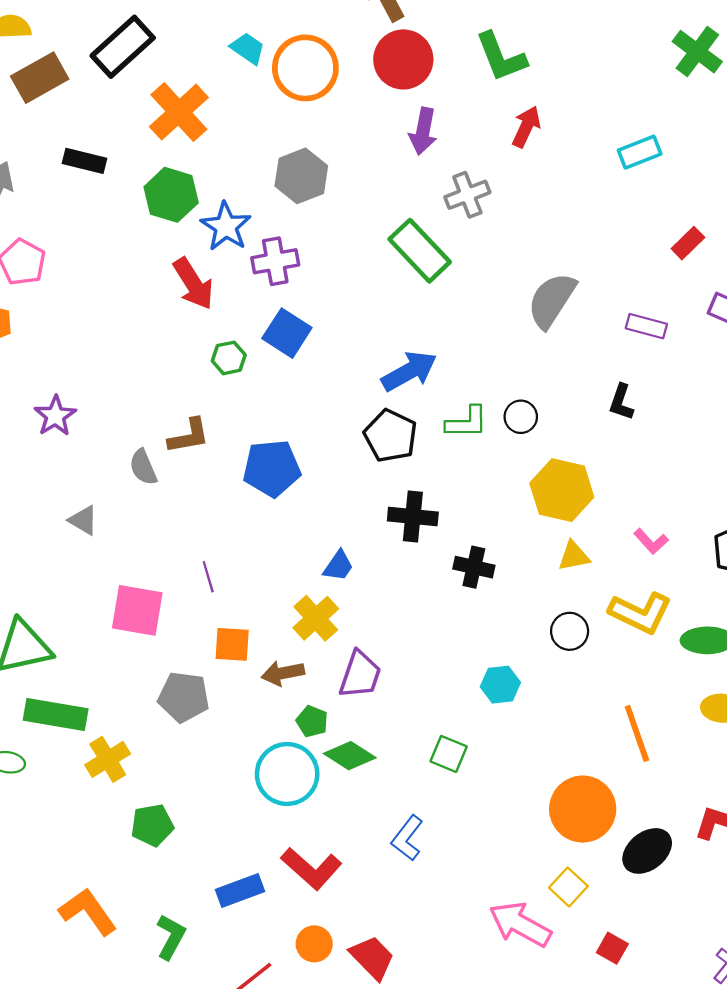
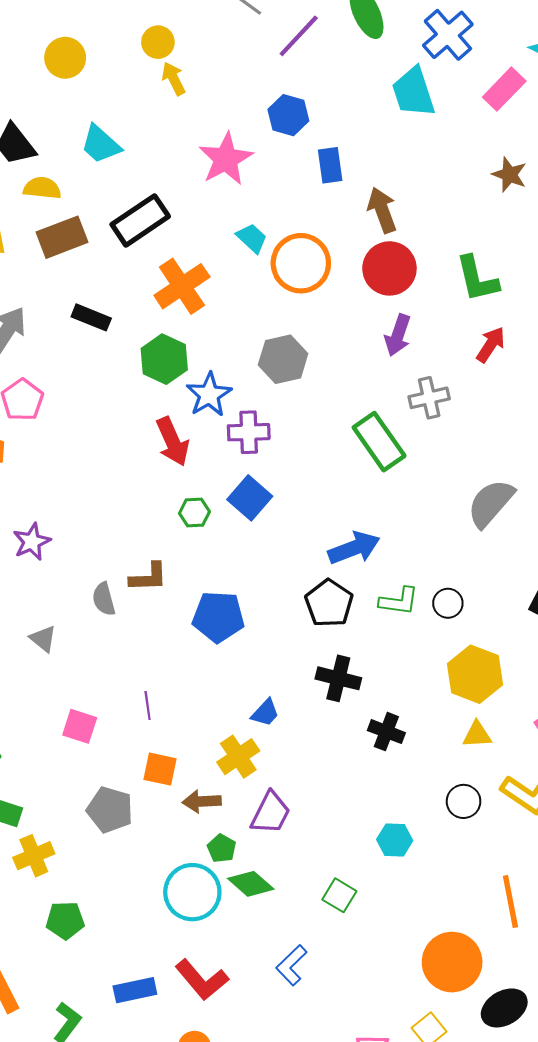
pink square: (137, 610) -> (80, 726), size x0.7

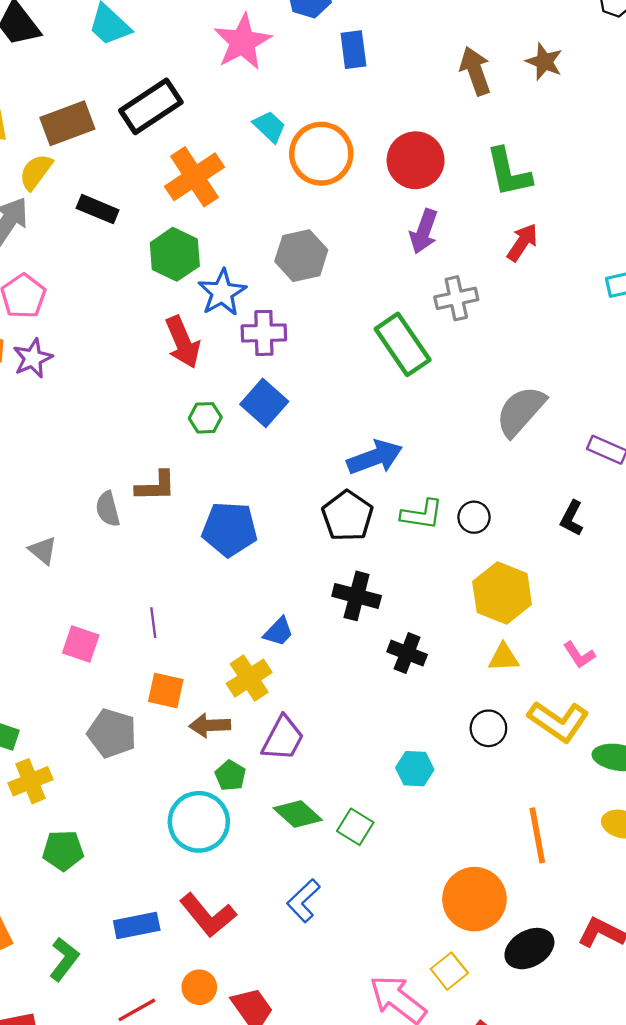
yellow semicircle: (42, 188) -> (36, 172), moved, turned -60
brown arrow: (382, 210) -> (475, 71), moved
purple star: (32, 542) -> (33, 358), moved
green diamond: (251, 884) -> (298, 814), moved

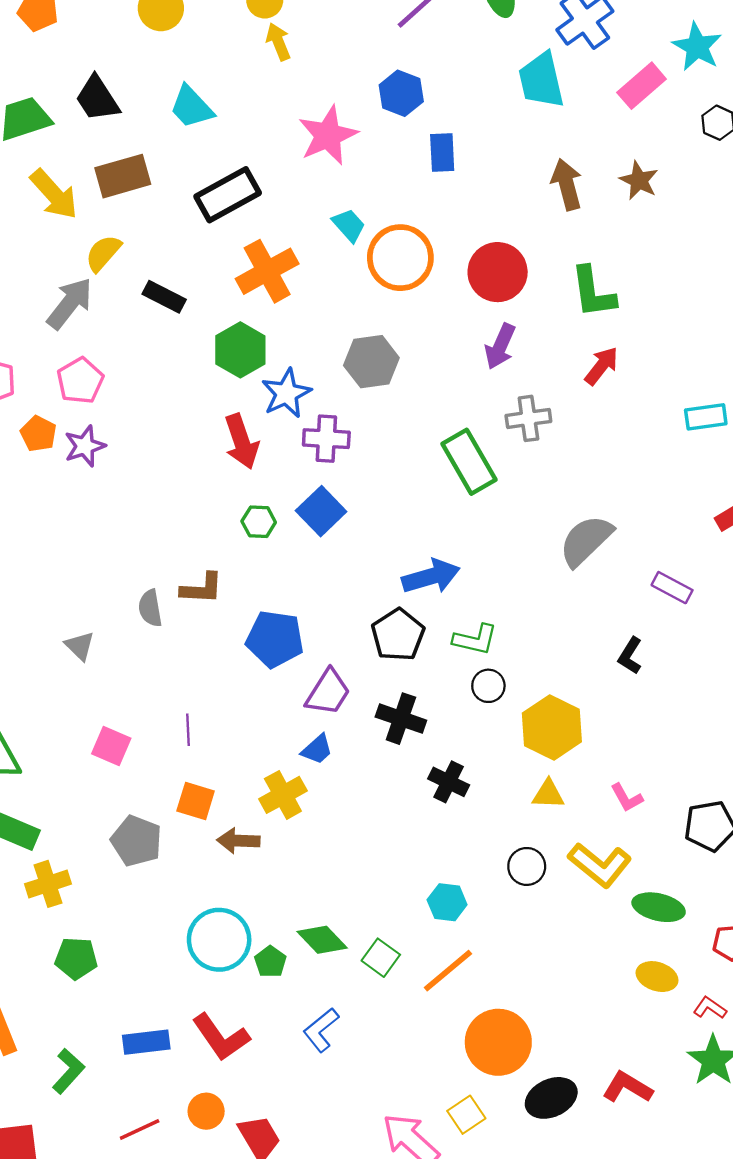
brown rectangle: (67, 123) -> (123, 176), moved
black circle: (474, 517) -> (488, 686), moved
purple trapezoid: (283, 738) -> (328, 692), moved
green pentagon: (230, 776) -> (270, 962), moved
orange line: (537, 835) -> (448, 971), moved, turned 56

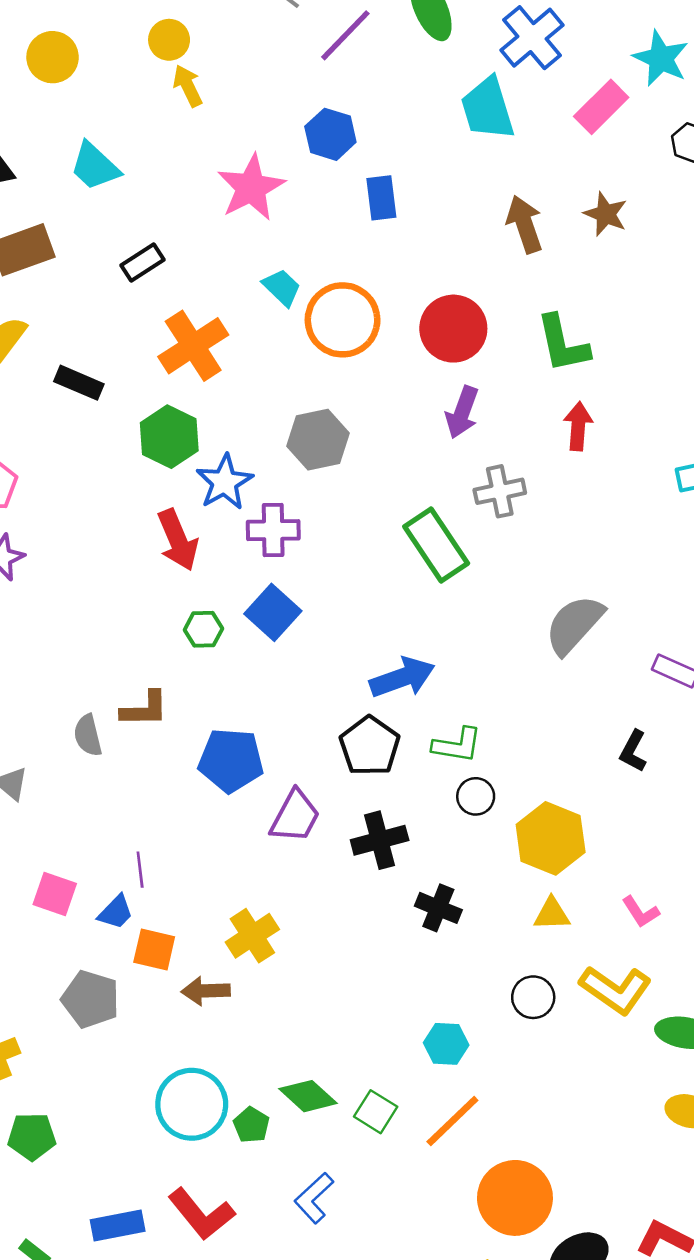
black rectangle: (228, 195) -> (143, 263), size x0.6
red arrow: (601, 366) -> (578, 426), turned -30
black cross: (401, 719) -> (380, 840), turned -30
blue trapezoid: (317, 749) -> (116, 912), moved

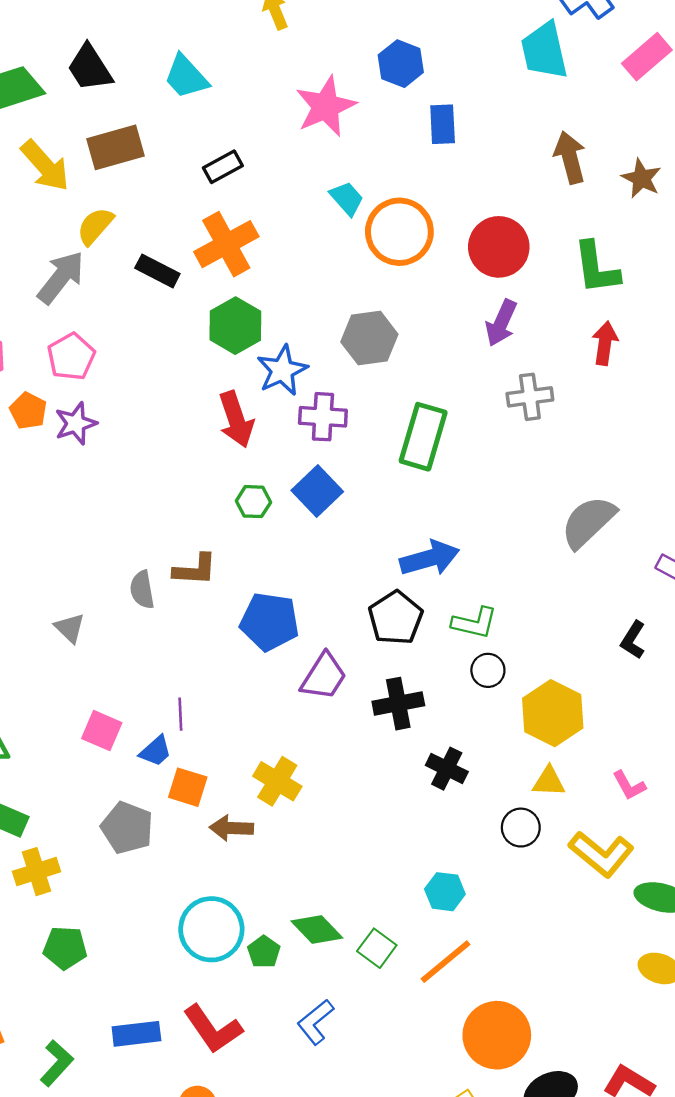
brown star: (606, 214) -> (641, 178), moved
orange cross: (193, 346) -> (226, 244), moved
green rectangle: (436, 545) -> (423, 437), moved, turned 46
yellow cross: (252, 936) -> (277, 781), turned -30
black circle: (533, 997) -> (521, 828), moved

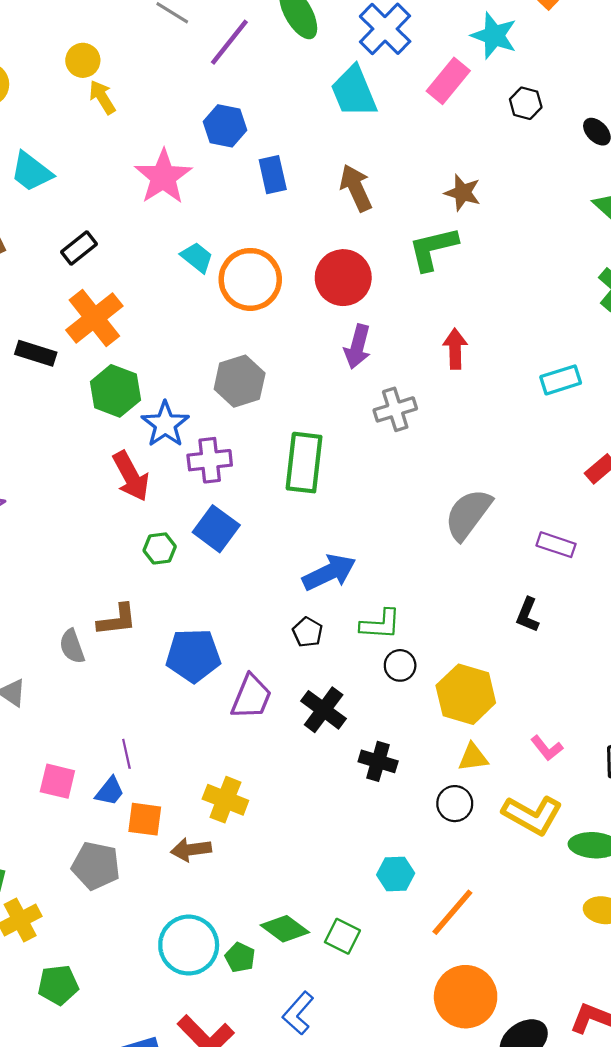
brown arrow: (570, 157) -> (356, 188), moved
green L-shape: (596, 268) -> (433, 249), moved, turned 94
black pentagon: (396, 618) -> (308, 632), size x0.6
black cross: (398, 704) -> (324, 710), turned -33
orange line: (446, 962) -> (452, 912), moved

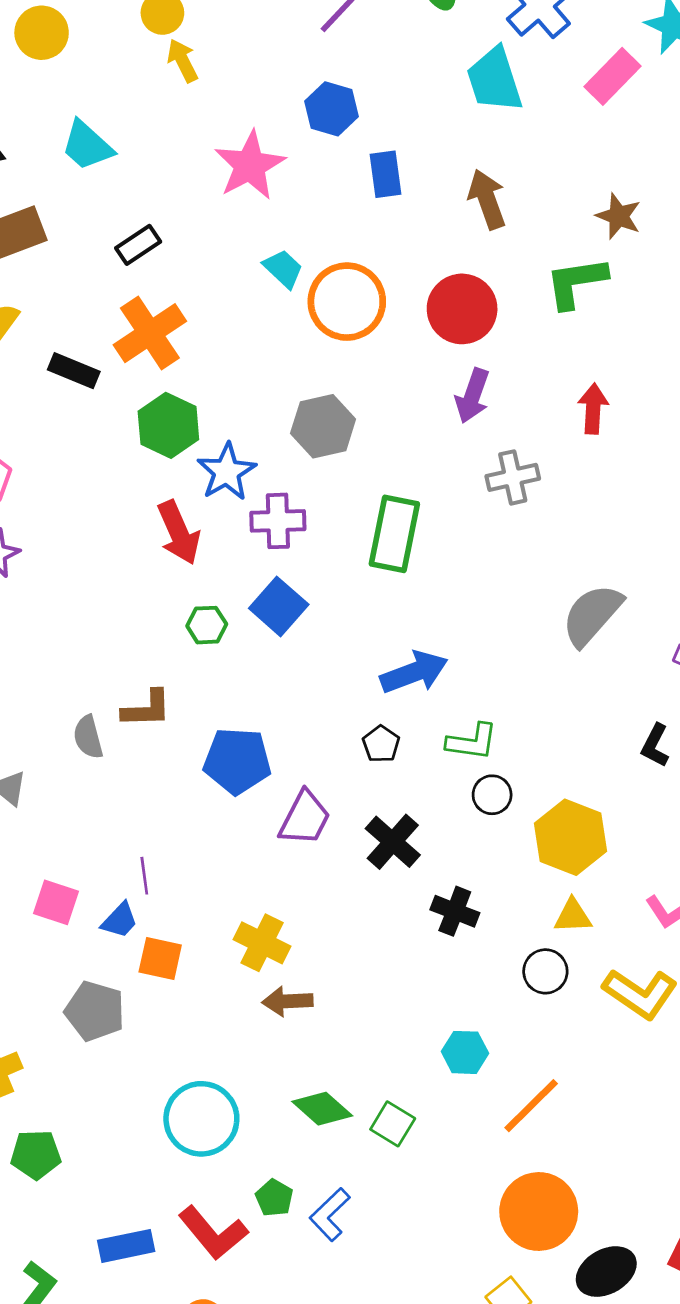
brown arrow: (191, 850) -> (287, 1001), moved
green pentagon: (240, 957) -> (274, 1198), moved

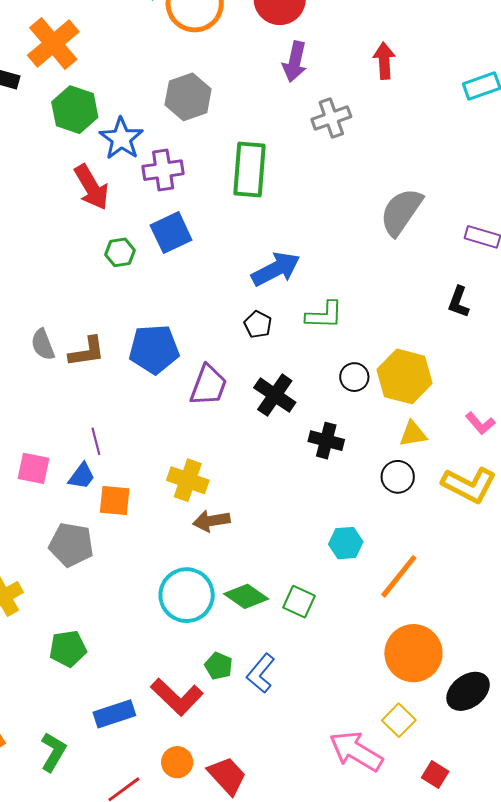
blue square: (279, 606) -> (171, 233), turned 30
brown L-shape: (147, 709) -> (87, 352), moved
black circle: (492, 795) -> (354, 377), moved
cyan circle: (201, 1119) -> (187, 595), moved
green pentagon: (36, 1155) -> (68, 649), moved

